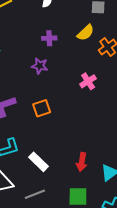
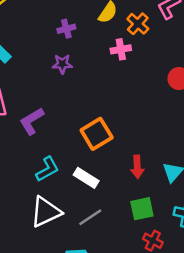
pink cross: (88, 81) -> (121, 49), moved, turned 35
orange square: (42, 108) -> (97, 134), moved, size x1.4

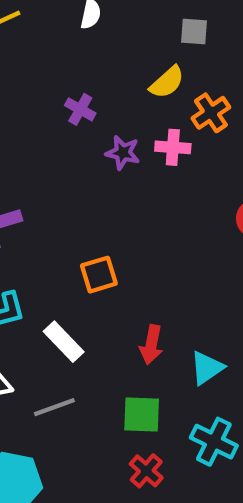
purple cross: (66, 29) -> (80, 109), moved, turned 30
purple star: (62, 64) -> (123, 153), moved
orange square: (97, 134) -> (99, 275), size x0.7

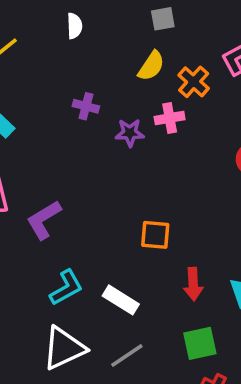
orange square: (99, 275) -> (155, 235), moved, turned 36

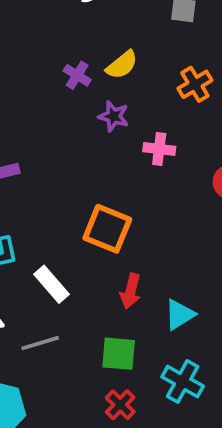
yellow semicircle: (151, 66) -> (122, 65), moved
pink cross: (170, 118) -> (159, 149), moved
orange square: (155, 235) -> (107, 229), size x1.4

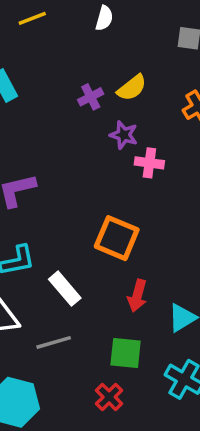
purple cross: (77, 75) -> (91, 97), turned 30
pink cross: (159, 149) -> (149, 163), moved
red cross: (120, 405) -> (109, 397), moved

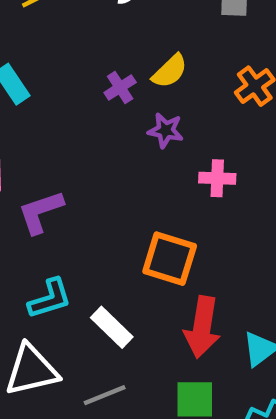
pink cross: (149, 163) -> (217, 178), moved
red arrow: (137, 296) -> (202, 327), size x1.5

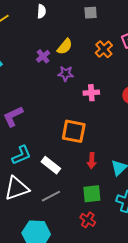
red arrow: (202, 327) -> (92, 161), size x0.6

